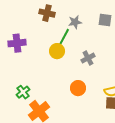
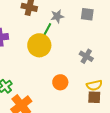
yellow circle: (57, 51) -> (39, 45), size x1.5
gray cross: (88, 58) -> (86, 56), moved, turned -32

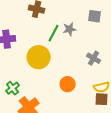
gray star: (57, 16) -> (70, 29), moved
yellow circle: (39, 45) -> (39, 57), moved

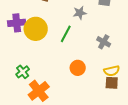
green line: (54, 33) -> (66, 34), moved
yellow circle: (39, 57) -> (36, 29), moved

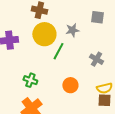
yellow circle: (36, 29) -> (44, 34), moved
green cross: (23, 72) -> (30, 80), moved, turned -32

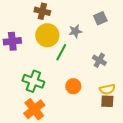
gray square: (97, 17) -> (100, 18), turned -32
green cross: (30, 80) -> (33, 81), size x1.5

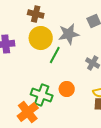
gray star: (75, 31) -> (69, 34), size x1.5
green cross: (33, 81) -> (42, 95), moved

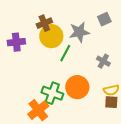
brown cross: (36, 14) -> (44, 23), moved, turned -35
orange circle: (67, 89) -> (77, 87), size x1.5

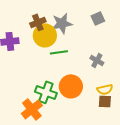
gray star: (79, 32) -> (62, 23), moved
green line: (65, 53) -> (59, 52), turned 54

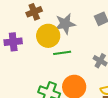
brown cross: (38, 22) -> (34, 12), moved

